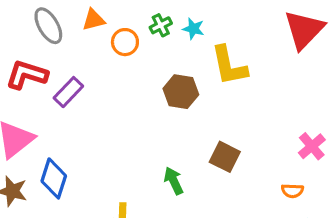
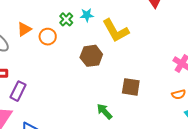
purple rectangle: (68, 92) -> (18, 91), moved

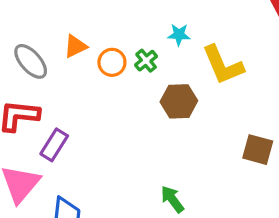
green cross: (66, 19) -> (146, 61), moved
brown square: (131, 87) -> (258, 150), moved
green arrow: (104, 111) -> (172, 199), moved

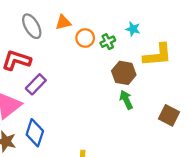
yellow L-shape: (223, 65) -> (158, 55), turned -84
green arrow: (172, 199) -> (126, 100), moved

